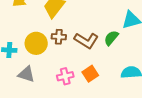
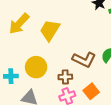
brown cross: (59, 37) -> (65, 77), moved

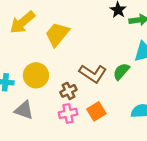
brown cross: (65, 77) -> (68, 91), turned -32

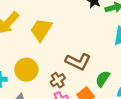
green semicircle: (121, 71) -> (103, 79), moved

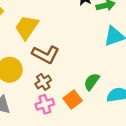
brown L-shape: (78, 62) -> (46, 54), moved

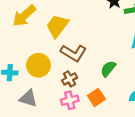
green semicircle: (92, 82) -> (108, 69), moved

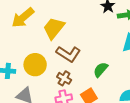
brown cross: (70, 79) -> (64, 78), turned -32

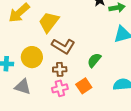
brown cross: (64, 78) -> (60, 69), turned -32

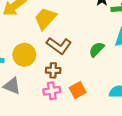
green semicircle: (94, 60) -> (97, 49), moved

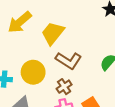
brown cross: (53, 70) -> (64, 87), turned -32

